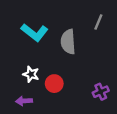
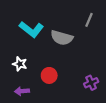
gray semicircle: (68, 42) -> (62, 38), turned -70
white star: (31, 74) -> (20, 64), moved

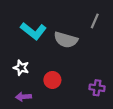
purple cross: (91, 83) -> (97, 88), turned 32

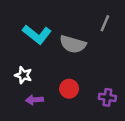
red circle: (52, 80) -> (69, 89), moved
purple arrow: (23, 97) -> (34, 100), moved

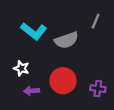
gray semicircle: (73, 44) -> (66, 40), turned -35
red circle: (69, 89) -> (63, 81), size x1.5

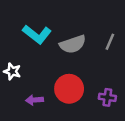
gray line: (96, 21) -> (110, 42), moved
white star: (21, 68) -> (12, 71), moved

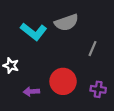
gray line: (110, 42) -> (92, 49), moved
gray semicircle: (73, 44) -> (66, 22), moved

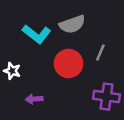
red circle: (63, 81) -> (69, 63), moved
purple cross: (98, 89) -> (107, 97), size x1.5

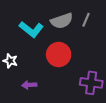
gray line: (100, 52) -> (86, 20), moved

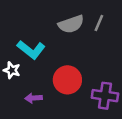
cyan L-shape: (31, 29) -> (31, 50), moved
red circle: (59, 54) -> (67, 80), moved

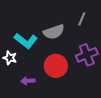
gray semicircle: (71, 24) -> (54, 32), moved
purple cross: (105, 96) -> (87, 55), moved, turned -30

